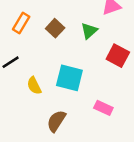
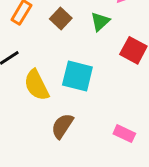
yellow semicircle: (34, 86) -> (37, 85), size x1.5
pink rectangle: (103, 108) -> (124, 134), moved

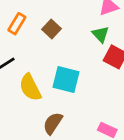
green triangle: (100, 22) -> (101, 34), moved, turned -30

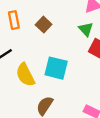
orange rectangle: (17, 24) -> (14, 20), turned -42

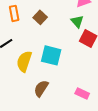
yellow semicircle: (25, 75) -> (24, 61), turned 45

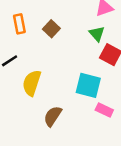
cyan square: (51, 55) -> (88, 85), moved
pink rectangle: (82, 93) -> (104, 110), moved

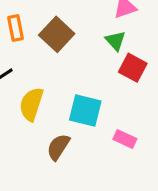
brown square: (51, 29) -> (57, 34), size x1.5
cyan square: (88, 85) -> (85, 110), moved

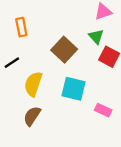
brown square: (57, 34) -> (64, 50), moved
brown semicircle: (58, 147) -> (32, 116), moved

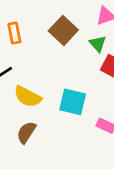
brown square: (64, 50) -> (63, 30), moved
yellow semicircle: (33, 84) -> (28, 97), turned -80

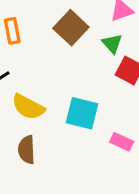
brown semicircle: (26, 132) -> (27, 150), turned -35

